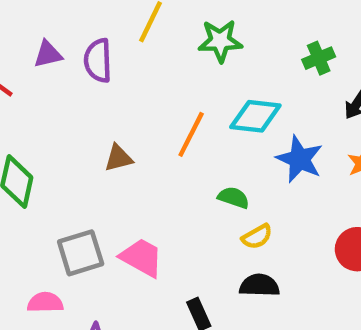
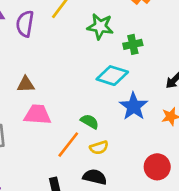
green cross: (319, 58) -> (133, 44), moved
orange line: (191, 134) -> (68, 145), moved
pink trapezoid: (142, 258) -> (38, 115), moved, turned -36

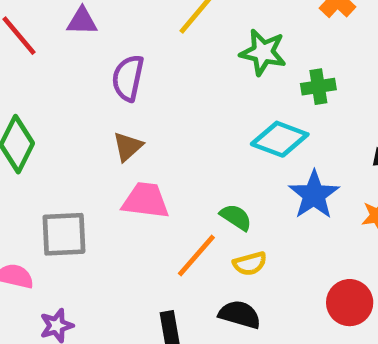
purple semicircle: (25, 24) -> (128, 78), moved
brown triangle: (26, 84) -> (128, 147), turned -42

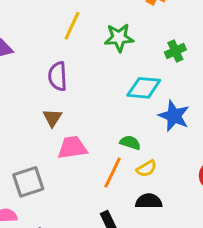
purple semicircle: (128, 78) -> (58, 76), moved
green cross: (318, 87) -> (175, 51), moved

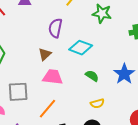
cyan diamond: (144, 88) -> (81, 48), moved
green semicircle: (130, 143) -> (92, 76), moved
orange line: (113, 173) -> (48, 109), moved

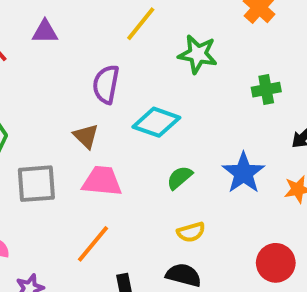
brown triangle: (45, 54) -> (86, 136), turned -32
green semicircle: (92, 76) -> (180, 178), turned -72
gray square: (18, 92) -> (36, 184), moved

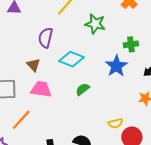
blue star: (243, 173) -> (116, 66), moved
yellow semicircle: (191, 232) -> (115, 123), moved
orange line: (93, 244) -> (21, 120), moved

